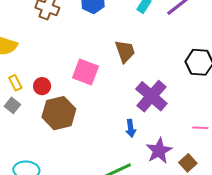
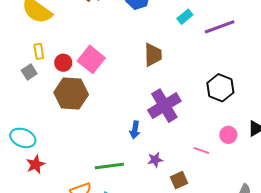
pink square: (85, 72) -> (91, 59), moved
purple star: (159, 151) -> (155, 160), size x0.6

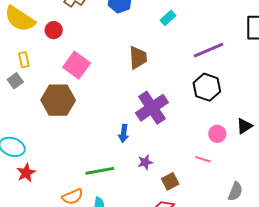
purple line: (220, 27) -> (208, 50), moved
red circle: (63, 63) -> (54, 30), moved
pink line: (201, 150) -> (203, 159), moved

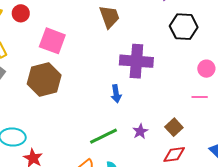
purple cross: (152, 108) -> (136, 61), turned -36
purple star: (145, 162) -> (140, 131), moved

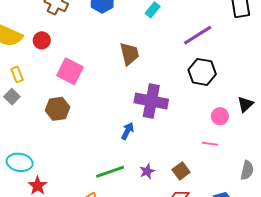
brown hexagon: (44, 80) -> (57, 109), size x0.7
blue arrow: (116, 94) -> (127, 131), turned -150

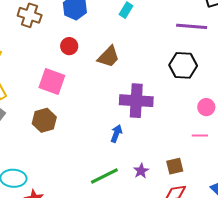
purple line: (198, 35) -> (192, 26), moved, turned 44
red circle: (42, 40) -> (69, 46), moved
brown trapezoid: (129, 54) -> (109, 57), turned 65
brown square: (181, 171) -> (175, 166), turned 30

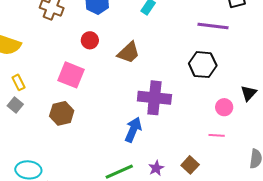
blue arrow: (116, 133) -> (133, 130), size x1.4
brown square: (175, 166) -> (190, 165), turned -36

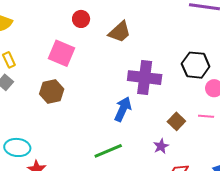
black hexagon: (203, 65) -> (196, 65), moved
brown square: (190, 165) -> (176, 121), moved
purple star: (156, 168) -> (161, 146), moved

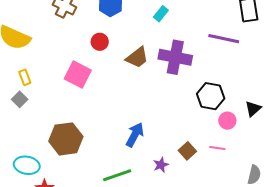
purple cross: (145, 78) -> (175, 57), moved
brown hexagon: (52, 92) -> (66, 139), moved, size x1.4
purple star: (161, 146) -> (161, 165), moved

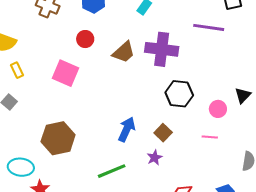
yellow rectangle: (25, 77) -> (17, 70), moved
black hexagon: (211, 96) -> (179, 94), moved
brown square: (187, 151) -> (163, 133), moved

